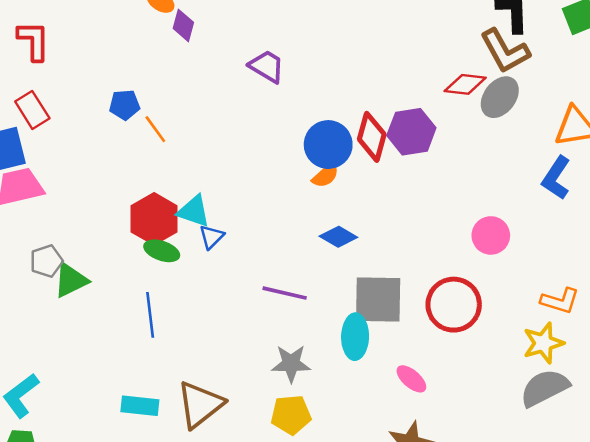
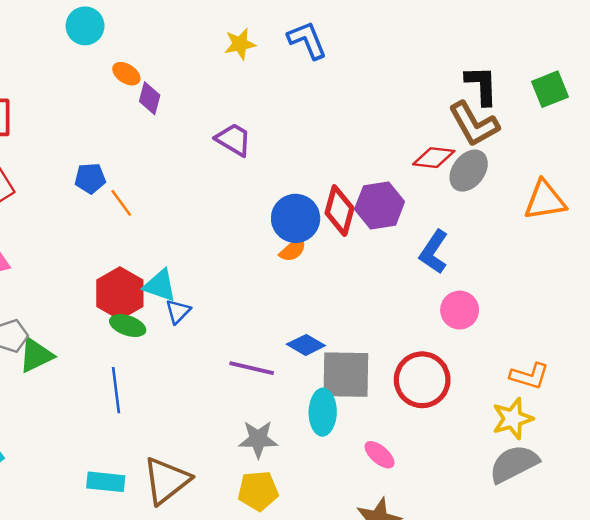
blue L-shape: (556, 178) -> (434, 252), moved
blue diamond: (338, 237) -> (306, 345), moved

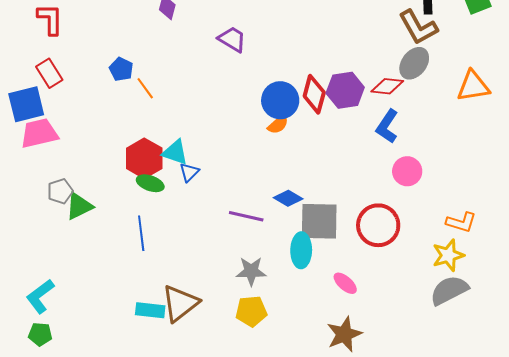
red diamond: (434, 158) -> (387, 86), moved
blue pentagon: (90, 178) -> (121, 69), turned 30
cyan rectangle: (106, 482) -> (150, 310), moved

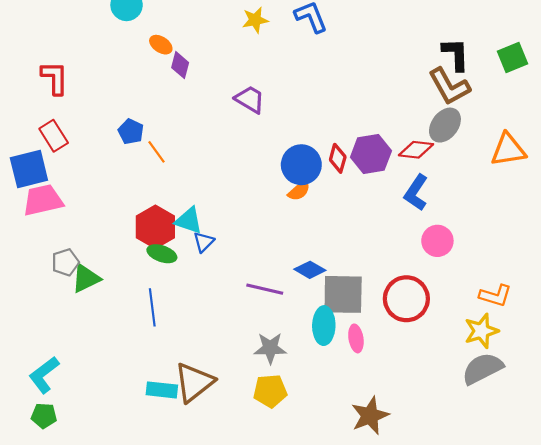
red diamond: (314, 94) -> (338, 158), size x0.7
pink ellipse: (345, 283) -> (356, 338), moved, turned 40

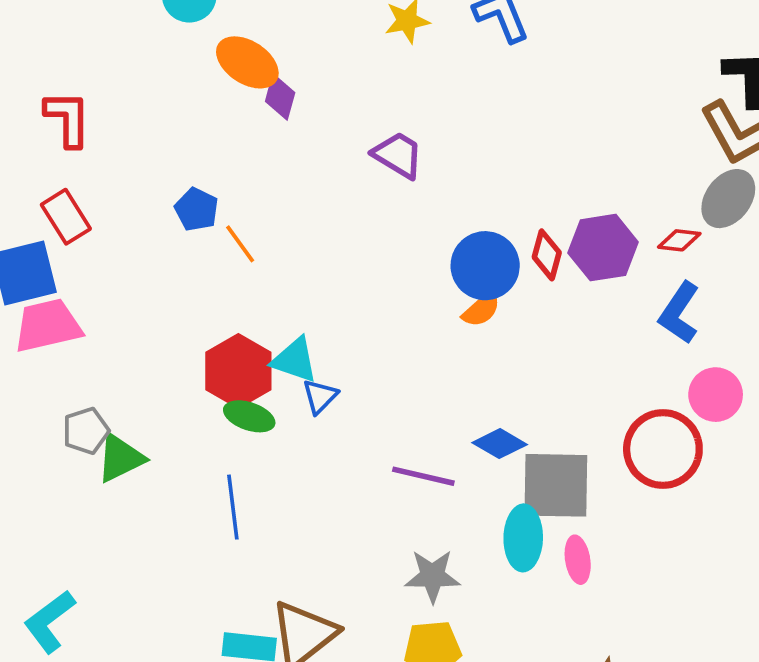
orange ellipse: (161, 45) -> (247, 62), size x1.6
red diamond: (416, 150) -> (679, 240), size x0.7
red circle: (406, 299) -> (663, 449), moved

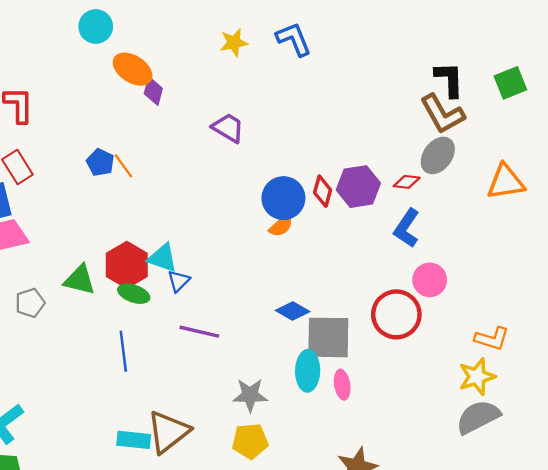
orange line: (240, 244) -> (123, 166), moved
green triangle: (120, 458) -> (80, 280), moved, turned 40
purple line: (423, 476) -> (199, 332), moved

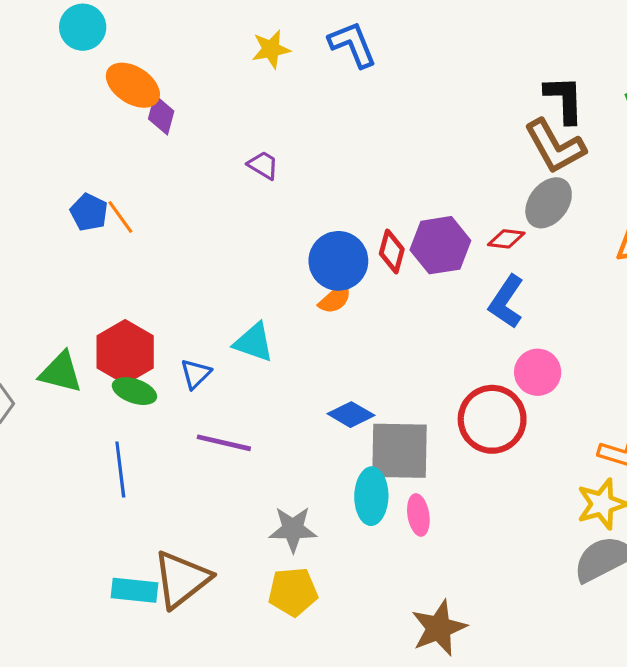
purple trapezoid: (228, 128) -> (263, 165), size x0.7
cyan triangle: (163, 258) -> (254, 342), moved

